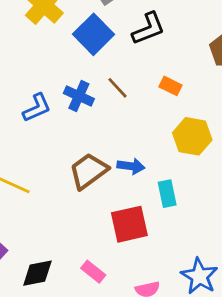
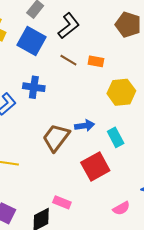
brown line: (118, 88) -> (68, 60), moved
pink rectangle: (93, 272) -> (62, 202), moved

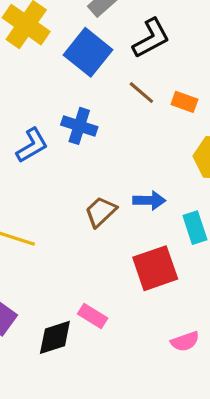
brown trapezoid: (56, 138) -> (101, 212), size x0.7

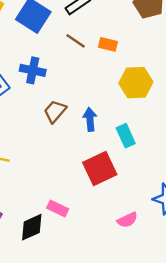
blue arrow: (149, 200) -> (90, 119), turned -90
brown trapezoid: (101, 212) -> (55, 111), moved

